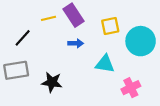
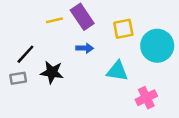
black line: (23, 38) -> (25, 54), moved
gray rectangle: (16, 70) -> (18, 78), size x0.6
black star: (52, 82) -> (52, 72), moved

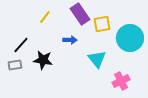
purple rectangle: (82, 17) -> (80, 14), moved
yellow line: (54, 20) -> (45, 17), turned -40
cyan triangle: (117, 71) -> (97, 59), turned 42

